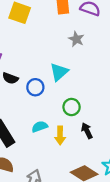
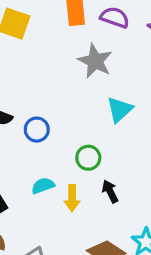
gray star: (76, 39) -> (95, 61), size x1.5
cyan triangle: (59, 72) -> (120, 110), moved

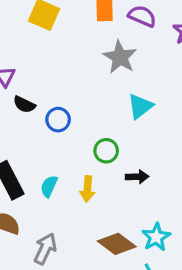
cyan semicircle: (43, 186) -> (49, 186), moved, turned -50
black arrow: (110, 191) -> (137, 177), moved, turned 110

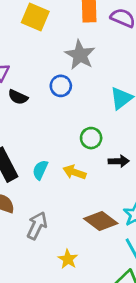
gray star: (120, 57) -> (80, 55), moved
blue circle: (58, 120) -> (61, 86), moved
yellow arrow: (87, 189) -> (74, 172), turned 105

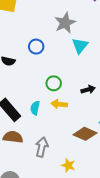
gray star: (80, 55) -> (65, 23), moved, turned 30
green circle: (91, 138) -> (54, 83), moved

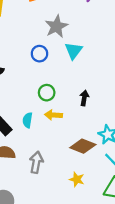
blue circle: (36, 47) -> (39, 54), moved
black arrow: (88, 90) -> (84, 98), turned -64
yellow star: (68, 165) -> (77, 179), moved

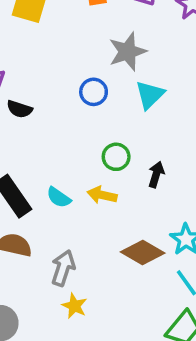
green circle: (47, 93) -> (116, 157), moved
cyan semicircle: (27, 120) -> (59, 197), turned -72
yellow star: (77, 179) -> (74, 306), moved

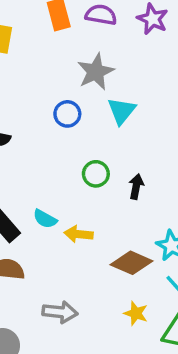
yellow arrow: (102, 195) -> (79, 234), moved
gray arrow: (63, 268) -> (60, 312), moved, turned 84
yellow star: (74, 306) -> (136, 313), moved

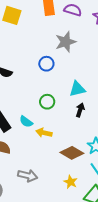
cyan triangle: (122, 111) -> (77, 89), moved, turned 30
green circle: (96, 174) -> (47, 102), moved

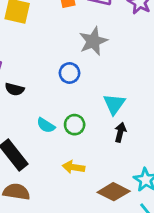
cyan triangle: (77, 89) -> (114, 104), turned -36
cyan semicircle: (26, 122) -> (46, 125), moved

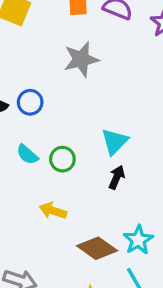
gray star: (93, 41) -> (81, 59), moved
blue circle: (69, 73) -> (30, 102), moved

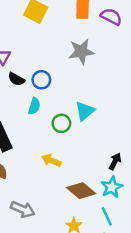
cyan triangle: (115, 142) -> (85, 111), moved
cyan semicircle: (27, 154) -> (34, 106), moved, turned -119
black arrow: (117, 177) -> (115, 161), moved

